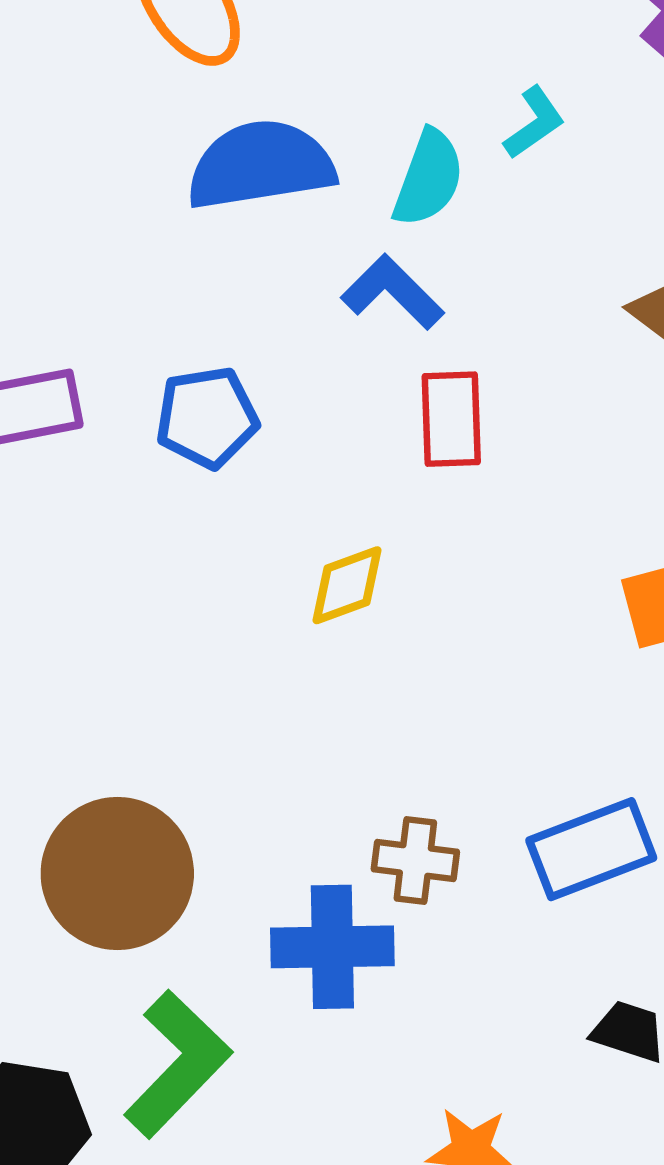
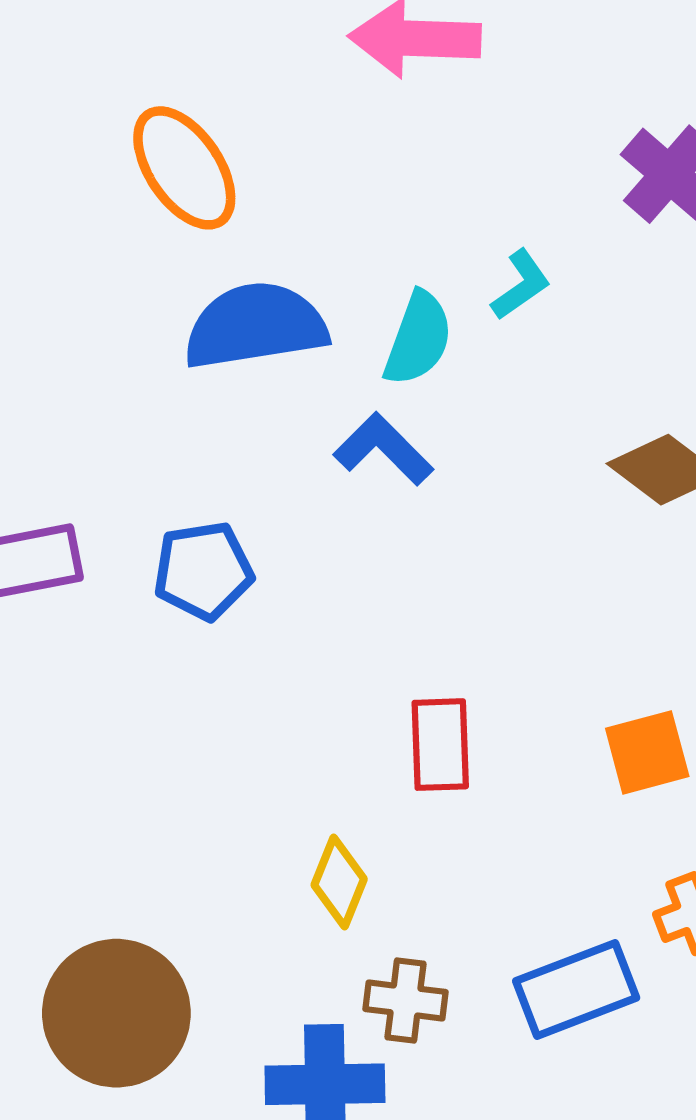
red rectangle: (451, 419) -> (440, 745), moved
yellow diamond: (347, 585) -> (339, 882), moved, turned -48

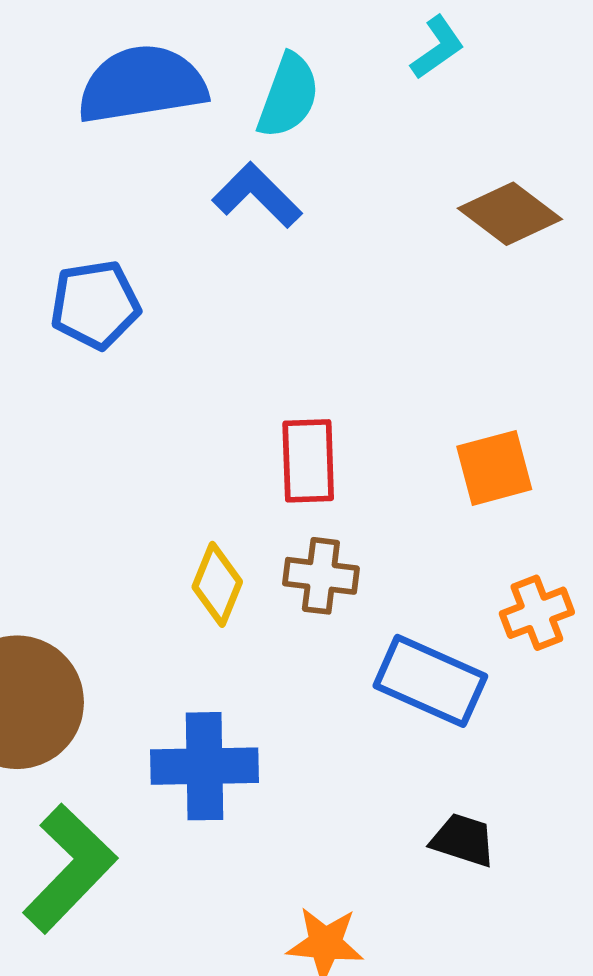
cyan L-shape: (521, 285) -> (437, 47), moved
blue rectangle: (576, 989) -> (430, 681), turned 45
brown cross: (405, 1001) -> (321, 576), moved

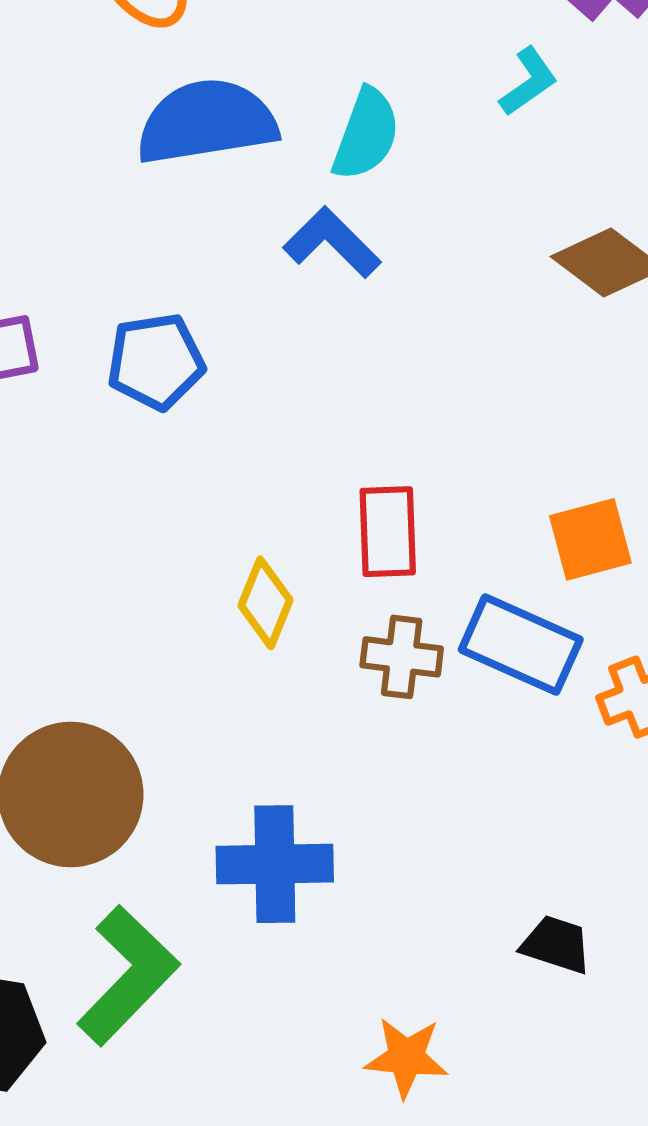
yellow diamond: (217, 584) -> (266, 603), moved
blue rectangle: (430, 681) -> (521, 645), moved

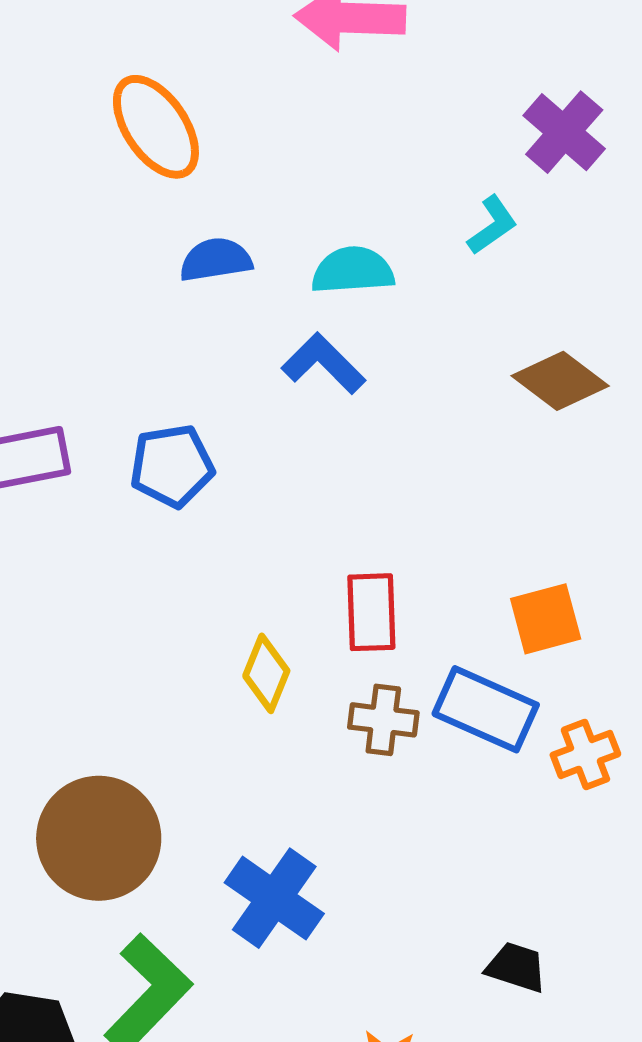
blue semicircle: (207, 122) -> (216, 260), size x0.6
cyan semicircle: (366, 134) -> (353, 270), turned -114
blue cross: (275, 864) -> (274, 898), turned 36

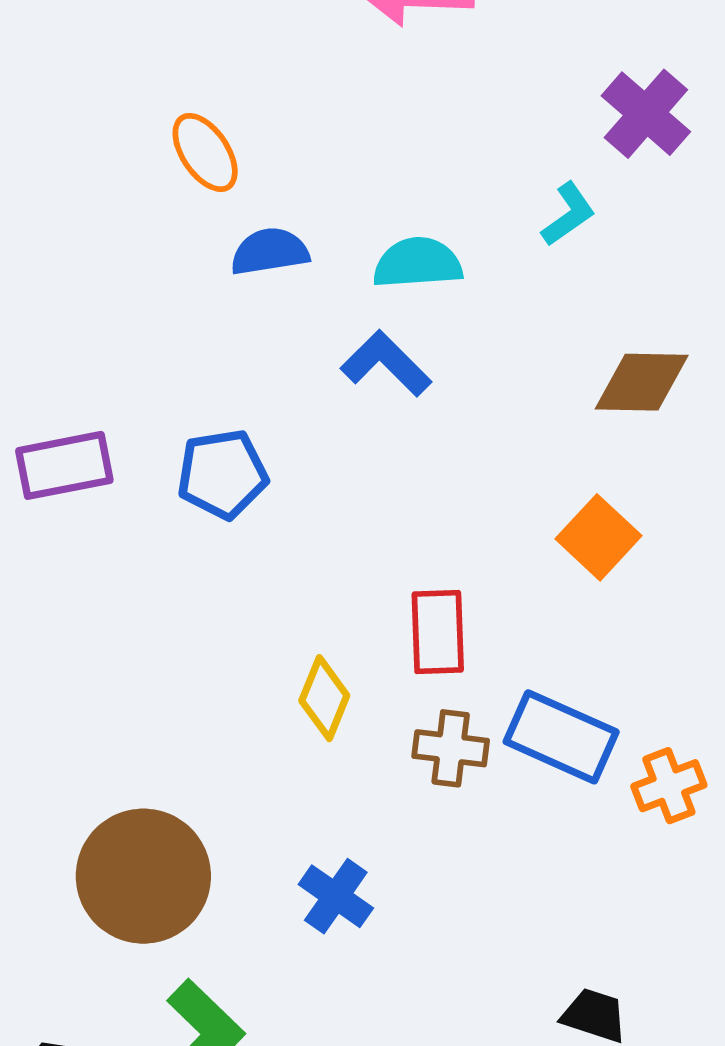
orange ellipse: (156, 127) -> (205, 152), moved, size x0.7
brown diamond: (560, 381) -> (642, 382), turned -36
orange square: (546, 619) -> (599, 537), moved, turned -32
blue cross: (274, 898) -> (336, 896), moved, size x0.7

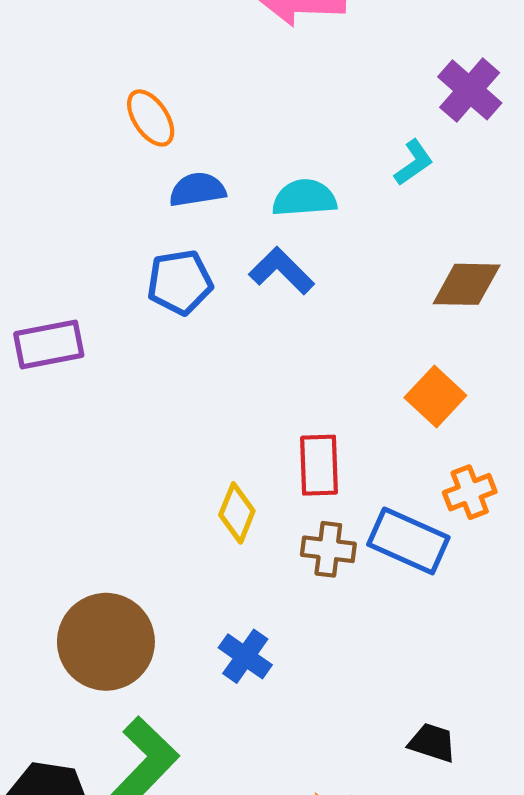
blue pentagon: (222, 474) -> (180, 282), moved
orange cross: (669, 786) -> (470, 492), moved

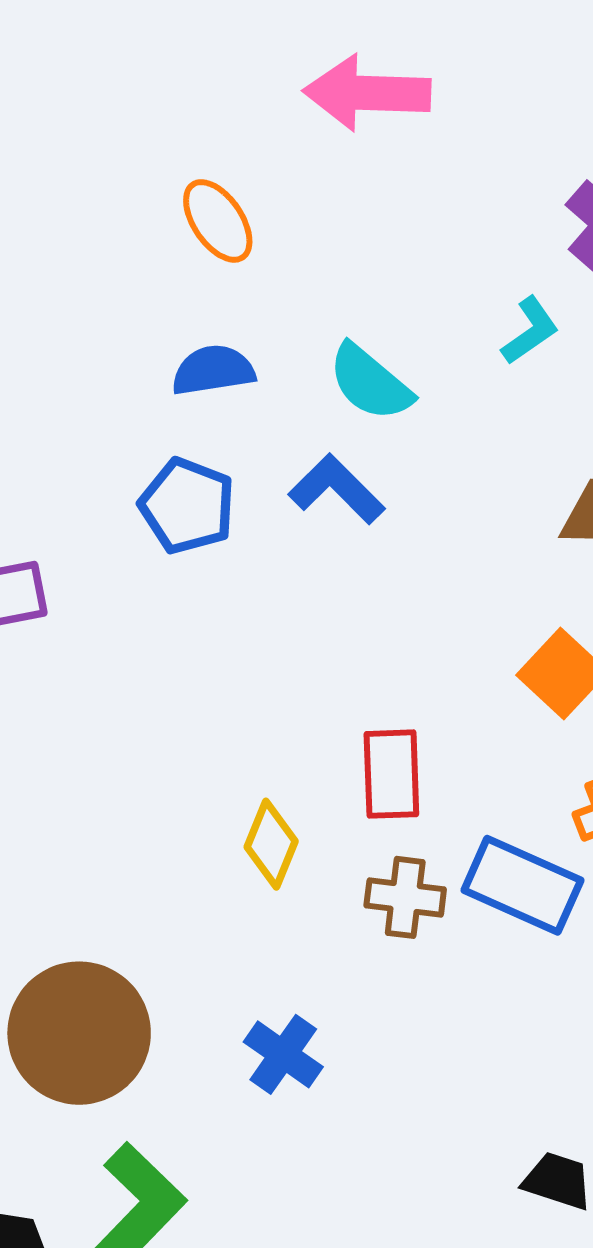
orange ellipse: (151, 118) -> (218, 221), moved
cyan semicircle: (304, 198) -> (370, 382), turned -136
blue pentagon: (180, 282) -> (187, 506), turned 30

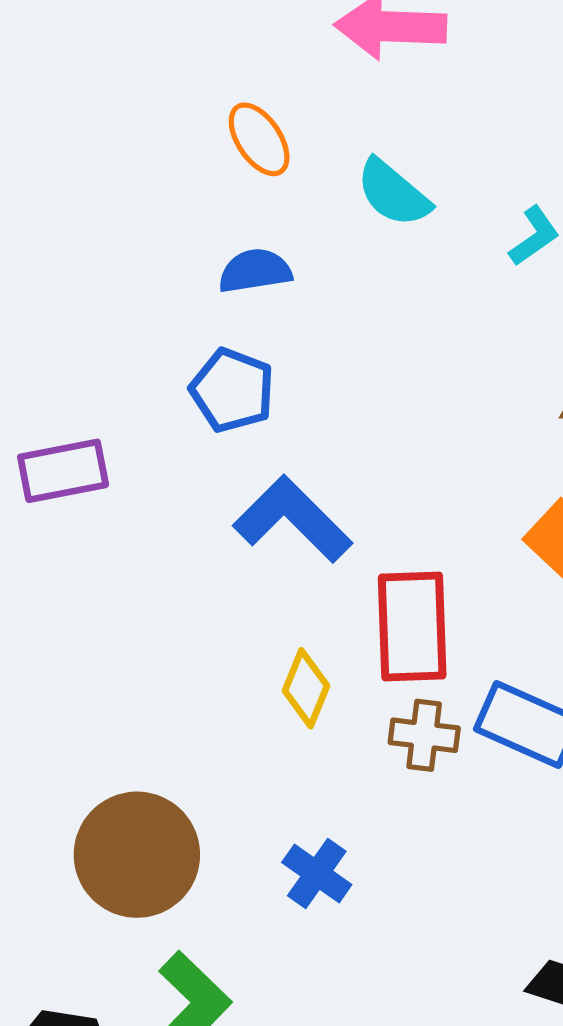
cyan semicircle: (370, 382) -> (393, 193), moved
blue L-shape: (337, 489) -> (293, 519), moved, size x1.4
red rectangle: (391, 774) -> (412, 627), size x1.4

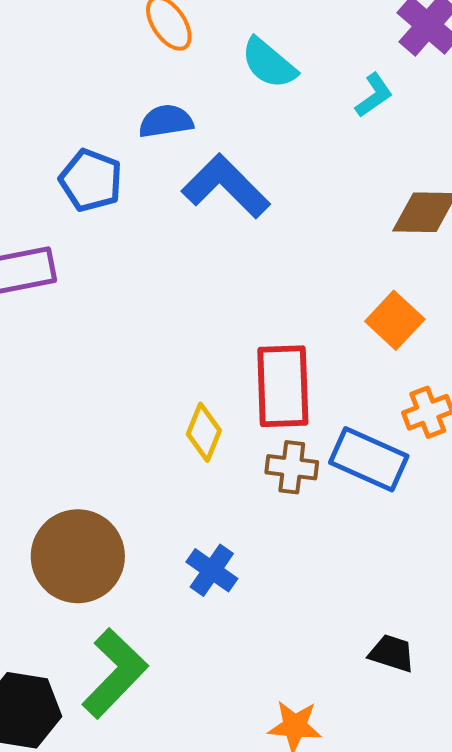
blue pentagon: (232, 390) -> (91, 180), moved
blue L-shape: (293, 519) -> (226, 186), moved

